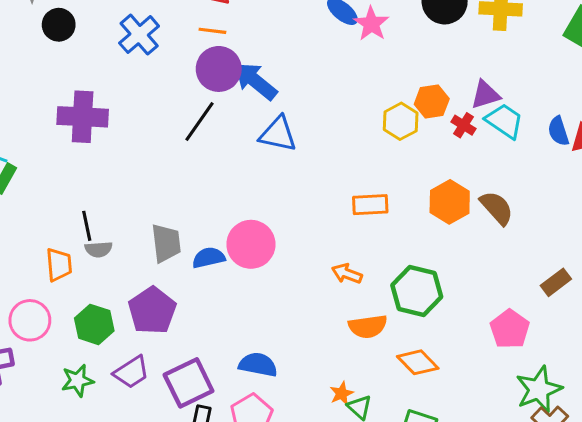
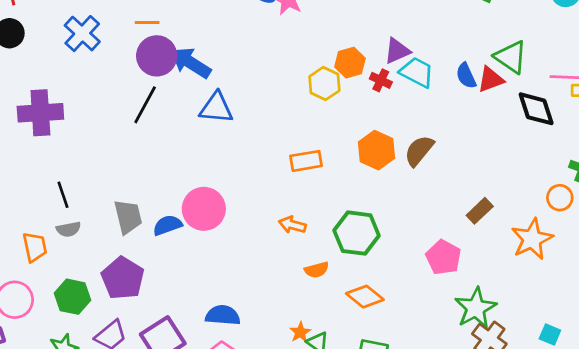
brown semicircle: (497, 208) -> (419, 151), turned -92
black line: (87, 226) -> (63, 195), moved
orange semicircle: (368, 326) -> (317, 270), size x0.7

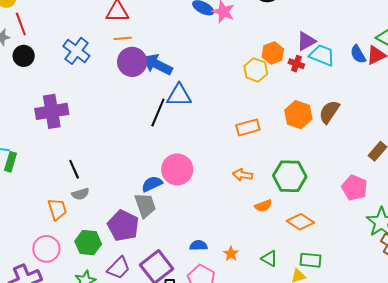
black line: (145, 105) -> (158, 112), moved
gray trapezoid: (128, 217) -> (145, 205), moved
blue semicircle: (223, 315) -> (198, 245), size x0.7
orange star: (300, 332) -> (231, 254), moved

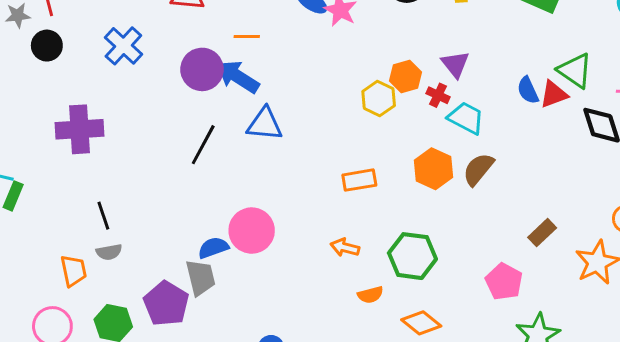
orange line: (123, 38) -> (247, 37), moved
purple triangle: (306, 41) -> (455, 64), turned -45
cyan trapezoid: (322, 55) -> (466, 118), moved
black line: (158, 112) -> (203, 145), moved

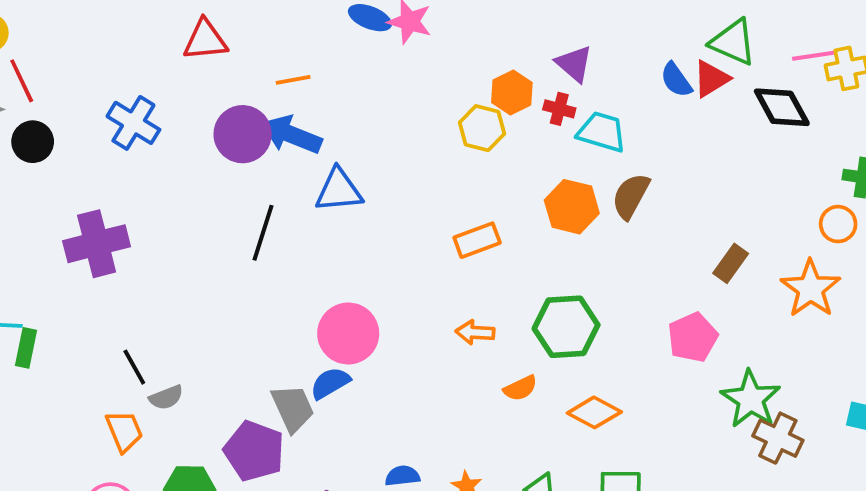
black line: (103, 216) -> (134, 367), moved
blue semicircle: (213, 248) -> (330, 383), moved
pink pentagon: (504, 282) -> (693, 337), turned 30

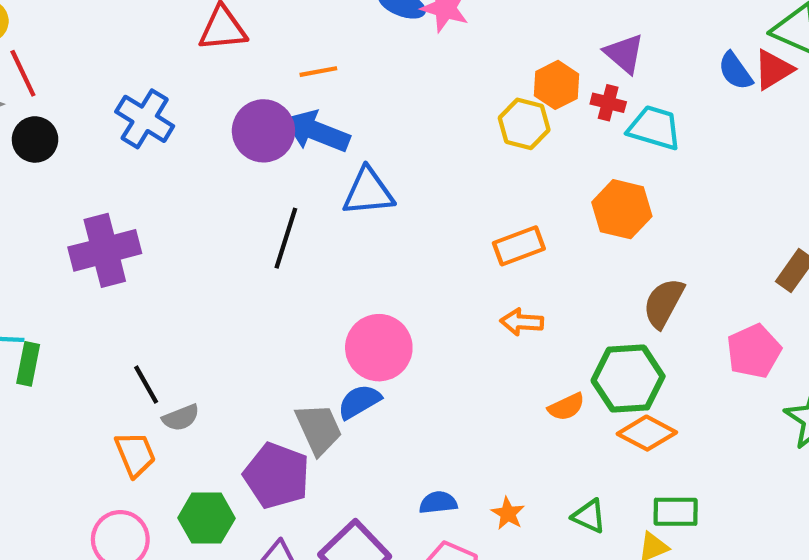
brown semicircle: (631, 196) -> (664, 303), moved
green hexagon: (566, 327) -> (628, 378), moved
orange arrow: (475, 332) -> (522, 322), moved

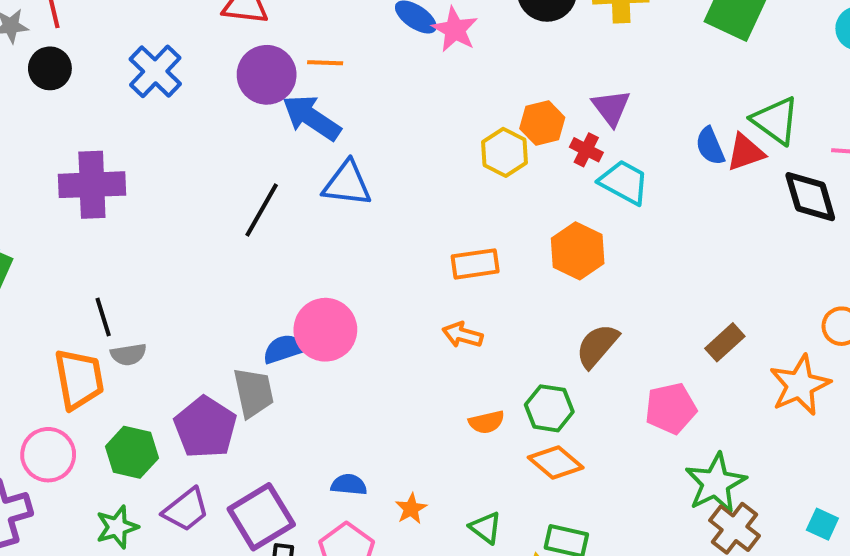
purple circle: (263, 131) -> (267, 75), moved
green hexagon: (628, 378) -> (549, 408), size x0.7
blue semicircle: (359, 402) -> (284, 349), moved
orange trapezoid: (135, 454) -> (79, 379), size x1.4

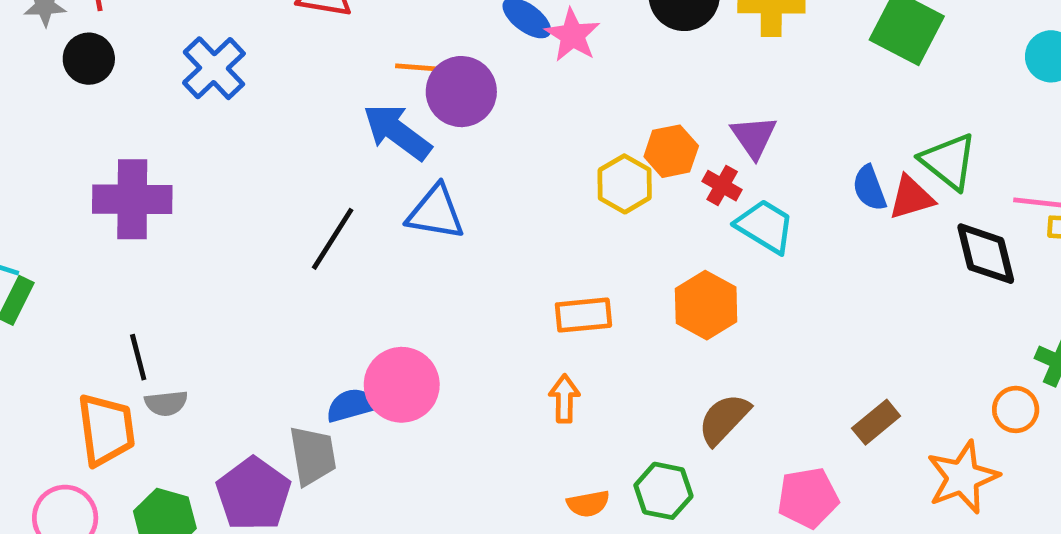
purple circle: (267, 75) -> (461, 92), moved
orange arrow: (462, 335) -> (564, 399), turned 72

